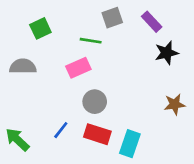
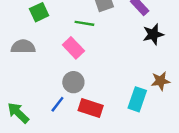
pink rectangle: (78, 68) -> (73, 48), turned 70
gray circle: (95, 102) -> (73, 82), moved
cyan rectangle: (130, 144) -> (137, 99), moved

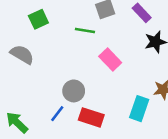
gray semicircle: (23, 47) -> (22, 54), turned 30
pink rectangle: (73, 48) -> (110, 59), moved

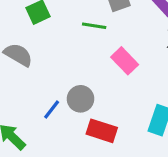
blue line: (57, 114) -> (52, 109), moved

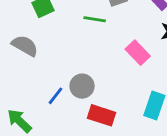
pink rectangle: (125, 61) -> (138, 53), moved

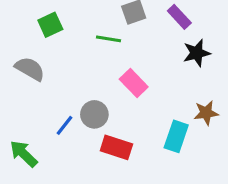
pink rectangle: (138, 53) -> (134, 83), moved

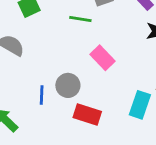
blue line: (64, 125) -> (42, 95), turned -36

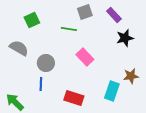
gray circle: (68, 85) -> (46, 63), moved

